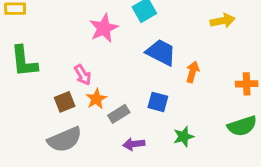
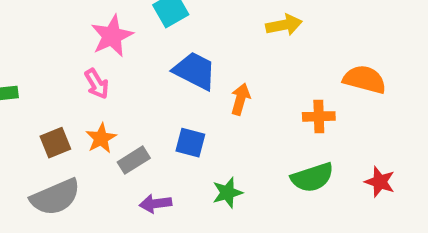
pink arrow: (83, 75) -> (97, 84), moved

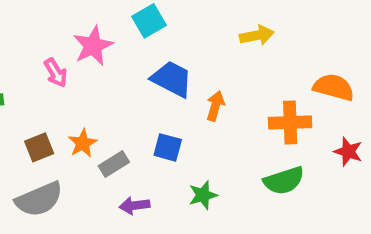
pink arrow: (97, 84) -> (56, 73), moved
orange cross: (319, 116) -> (290, 122), size x1.4
red star: (380, 182) -> (348, 152), moved

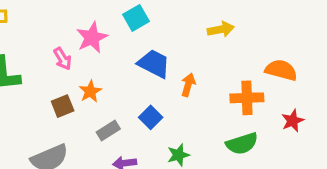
orange star: (83, 143) -> (90, 91), moved
brown square: (39, 147) -> (63, 106), moved
blue square: (168, 147) -> (151, 117), turned 30
red star: (348, 152) -> (293, 121), turned 30

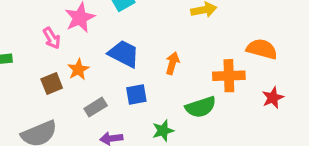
blue trapezoid: (154, 64) -> (124, 54), moved
blue square: (151, 117) -> (136, 95), turned 35
green semicircle: (242, 144) -> (201, 107), moved

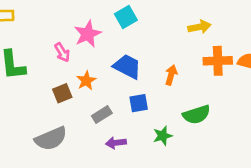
orange cross: (229, 76) -> (218, 61), moved

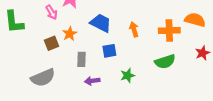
orange cross: (218, 61) -> (169, 30), moved
orange arrow: (171, 75) -> (134, 29), turned -32
gray rectangle: (102, 115) -> (81, 59), turned -56
green semicircle: (197, 115) -> (165, 62), moved

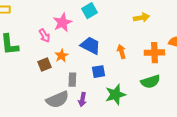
green star: (128, 75) -> (115, 95), size x1.5
gray semicircle: (43, 78) -> (57, 100), moved
purple arrow: (92, 81) -> (82, 100), turned -72

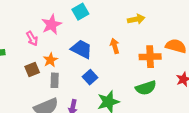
orange arrow: (121, 52) -> (115, 46), moved
blue square: (98, 72) -> (90, 77), turned -32
gray rectangle: (72, 80) -> (55, 80), moved

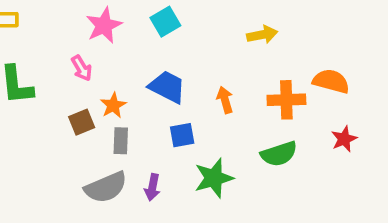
pink star: (51, 25) -> (104, 25), moved
orange arrow: (115, 46) -> (225, 100), moved
blue square: (90, 77) -> (182, 135), turned 32

